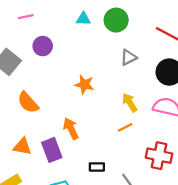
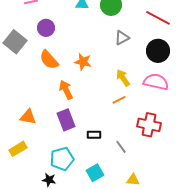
orange semicircle: (28, 103) -> (49, 60), moved
orange arrow: (71, 129) -> (66, 90), moved
purple rectangle: (52, 150) -> (66, 120), moved

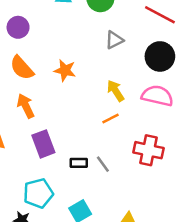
orange arrow: (66, 90) -> (26, 106), moved
gray line: (121, 147) -> (103, 164), moved

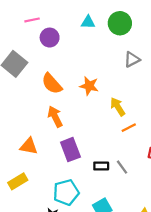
purple circle: (18, 27) -> (50, 38), moved
yellow arrow: (116, 91) -> (118, 107), moved

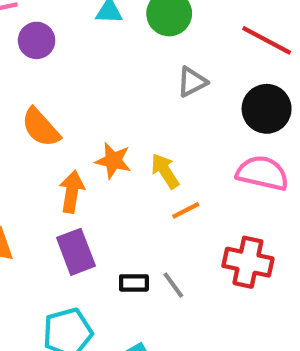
orange star: (89, 86) -> (113, 161), moved
orange arrow: (55, 117) -> (72, 192), moved, turned 35

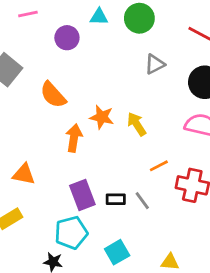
purple circle: (37, 40) -> (67, 38), moved
orange line: (186, 210) -> (159, 166), moved
purple rectangle: (76, 252) -> (82, 195), moved

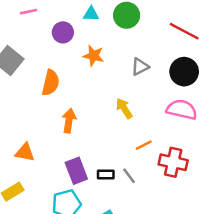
gray triangle: (155, 64) -> (140, 67), moved
orange semicircle: (53, 95) -> (51, 83), turned -125
orange star: (102, 117) -> (93, 56), moved

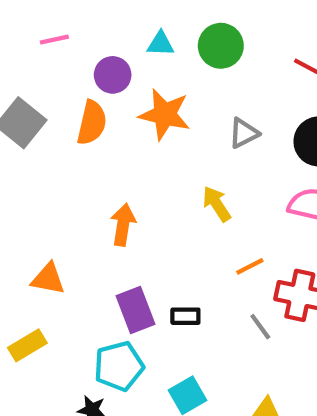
orange star: (93, 56) -> (165, 114), size x1.4
orange semicircle: (51, 83) -> (92, 123), moved
gray line: (129, 176) -> (260, 327), moved

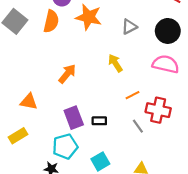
orange arrow: (123, 225) -> (67, 74), turned 30

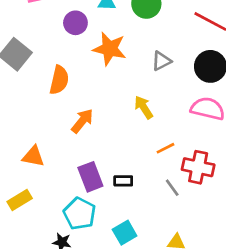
orange semicircle: (51, 21) -> (59, 80), moved
cyan pentagon: (65, 146) -> (80, 214), turned -30

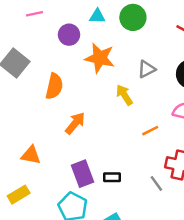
yellow arrow: (144, 107) -> (124, 95), moved
orange line: (165, 148) -> (150, 131), moved

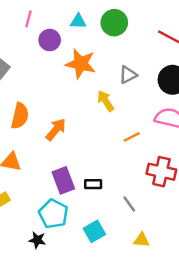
pink line: (35, 14) -> (29, 19), moved, turned -63
orange semicircle: (54, 86) -> (20, 116), moved
gray line: (156, 183) -> (129, 204), moved

